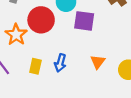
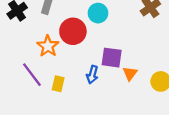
purple square: (84, 21) -> (112, 58), moved
yellow rectangle: (35, 66) -> (58, 84), moved

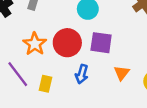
red circle: (73, 31) -> (67, 43), moved
purple square: (112, 58) -> (101, 43), moved

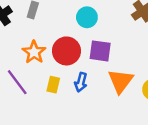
orange triangle: (122, 73) -> (121, 81), size x1.6
yellow rectangle: (46, 84) -> (53, 85), moved

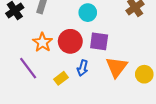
yellow rectangle: (53, 85) -> (61, 78), moved, turned 40

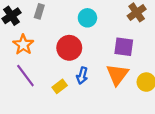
purple square: (99, 41) -> (124, 47), moved
orange star: (43, 42) -> (23, 45), moved

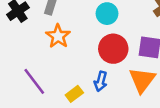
orange star: (23, 45) -> (58, 36), moved
red circle: (69, 48) -> (113, 49), moved

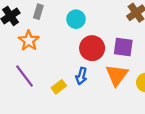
cyan circle: (107, 14) -> (76, 19), moved
orange star: (58, 36) -> (29, 41), moved

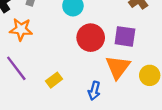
orange star: (29, 41) -> (21, 29), turned -30
blue arrow: (81, 76) -> (94, 91), moved

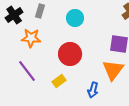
red circle: (91, 38) -> (70, 54), moved

